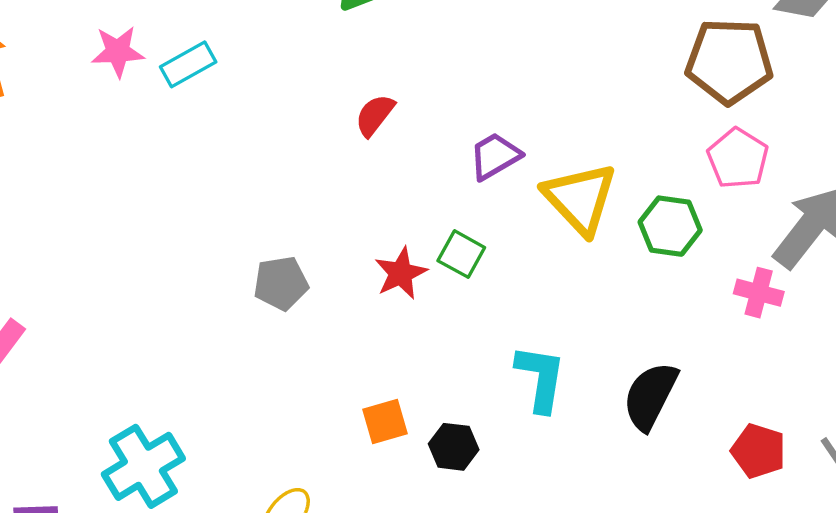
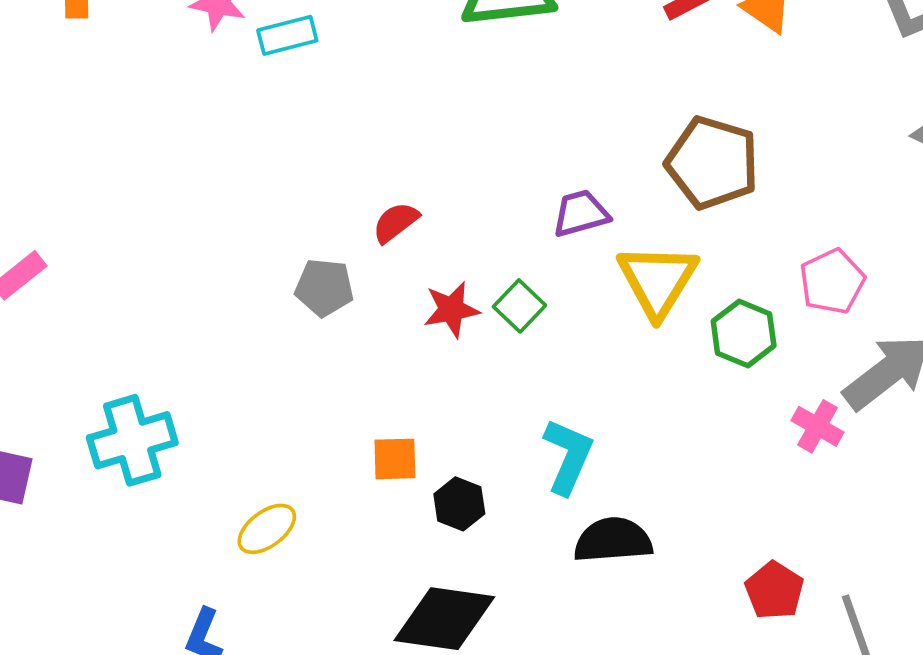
brown pentagon: (729, 61) -> (712, 163), moved
red semicircle: (375, 115) -> (396, 222), moved
black semicircle: (650, 396) -> (613, 540), moved, turned 44

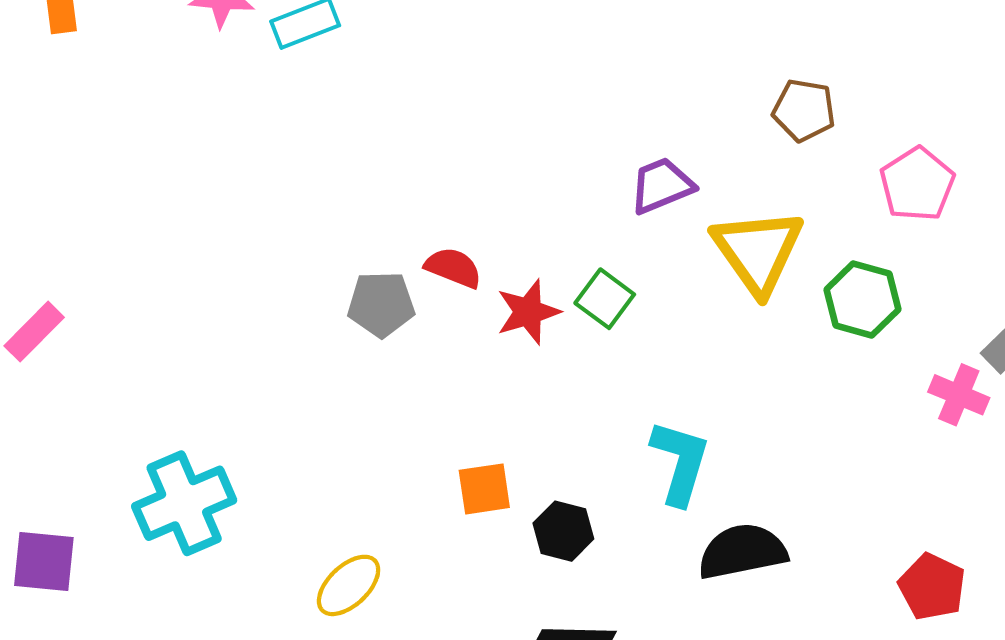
brown pentagon: (712, 163) -> (804, 110), size x0.6
red semicircle: (396, 222) -> (453, 268), moved, turned 66
pink pentagon: (832, 282) -> (917, 184), moved

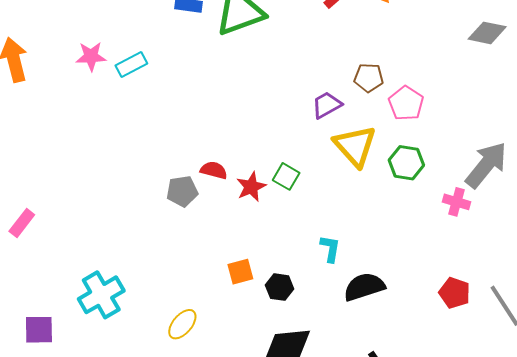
pink pentagon: (917, 184) -> (406, 103), moved
purple trapezoid: (662, 186) -> (327, 105), moved
cyan L-shape: (680, 462) -> (330, 249), size x0.7

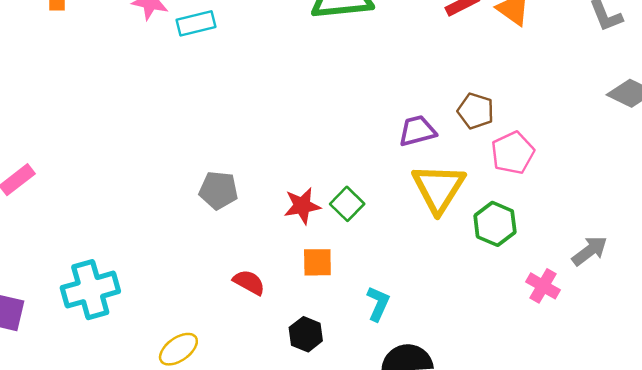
gray arrow: (486, 165) -> (590, 251), size x0.6
red semicircle: (214, 170) -> (249, 282), moved
orange square: (240, 272) -> (317, 262), moved

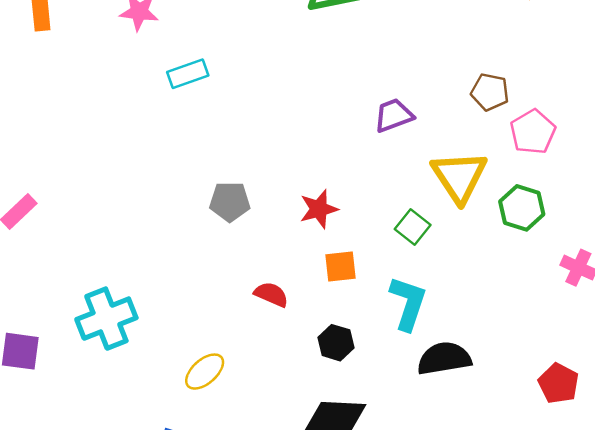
cyan rectangle: (196, 23) -> (188, 74), moved
purple trapezoid: (417, 131) -> (394, 115), moved
green square: (347, 204) -> (413, 227), moved
cyan L-shape: (378, 304) -> (408, 303), size x1.5

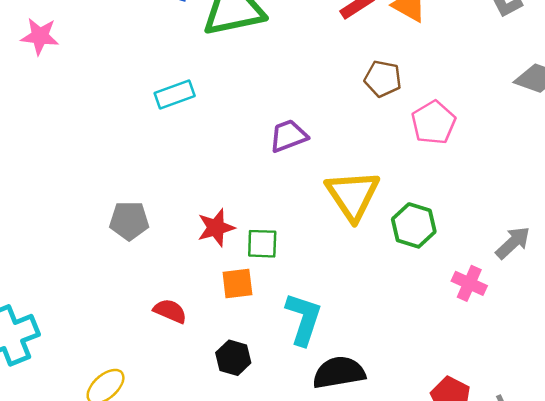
cyan rectangle: (188, 74) -> (175, 94), moved
brown pentagon: (490, 92) -> (383, 79), moved
pink pentagon: (533, 132) -> (434, 123), moved
green square: (413, 227) -> (262, 244), moved, turned -36

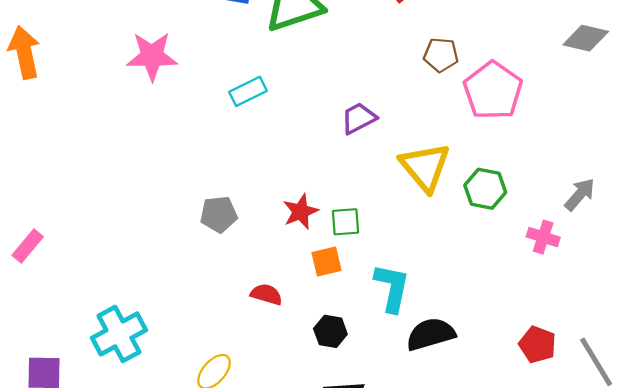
pink star: (40, 36) -> (152, 56), moved, size x1.4
pink pentagon: (434, 123) -> (493, 91), size x1.4

